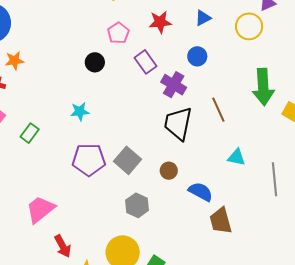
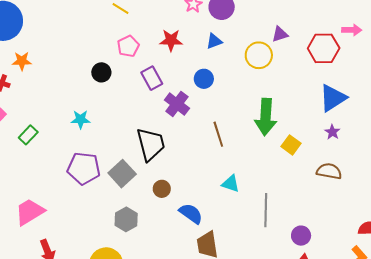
black trapezoid: (178, 123) -> (151, 144), moved, turned 147

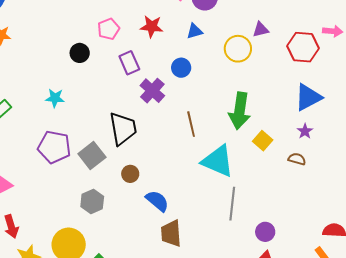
brown semicircle: (329, 171) -> (297, 159), moved, size x0.7
cyan triangle: (231, 184) -> (218, 161), moved, size x1.8

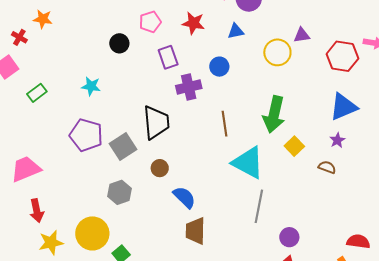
purple cross: (152, 91) -> (189, 87), turned 30

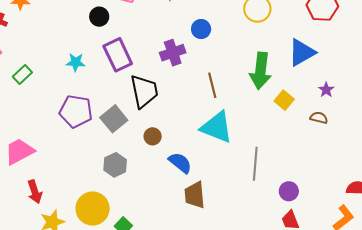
purple rectangle: (168, 57) -> (118, 55), moved, size x1.4
blue triangle: (343, 107) -> (302, 52), moved
cyan triangle: (248, 163) -> (217, 127), moved

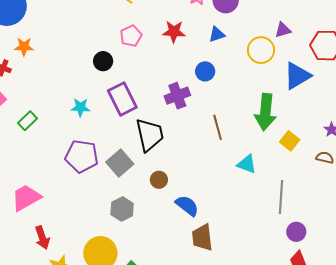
blue triangle: (302, 52) -> (297, 76), moved
cyan triangle: (217, 127) -> (247, 164), moved, size x0.6
gray line: (255, 164) -> (281, 197), moved

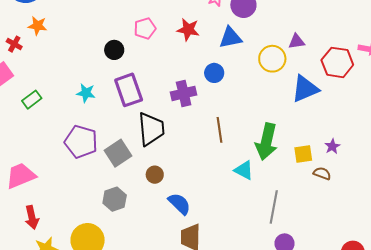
blue triangle: (217, 34) -> (230, 38), size x1.4
green arrow: (265, 112) -> (266, 142), moved
yellow square: (290, 141) -> (303, 154), moved, turned 36

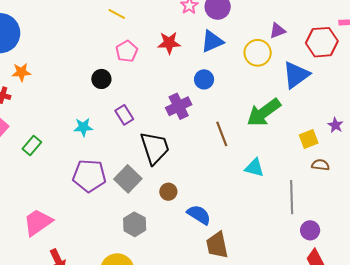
purple rectangle: (129, 90) -> (124, 115), size x0.6
green arrow: (266, 142) -> (264, 112), moved, turned 54
brown semicircle: (322, 173) -> (320, 165), moved

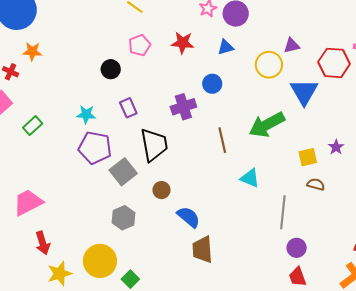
blue triangle: (212, 41) -> (226, 47), size x0.7
blue triangle: (296, 75) -> (304, 92), turned -32
purple pentagon: (89, 176) -> (95, 148), moved

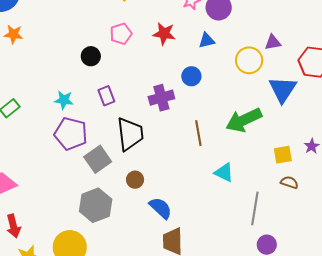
gray hexagon: (124, 218) -> (96, 205), size x1.4

